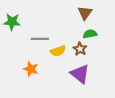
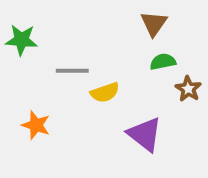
brown star: (80, 49) -> (188, 89), moved
orange star: (31, 69) -> (36, 125), moved

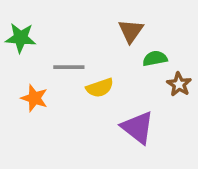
brown triangle: (154, 24) -> (131, 31), moved
orange star: (36, 125) -> (34, 98), moved

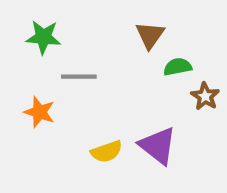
green star: (21, 38) -> (43, 37), moved
yellow semicircle: (100, 88) -> (107, 152), moved

